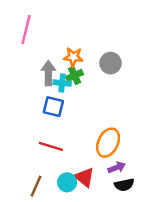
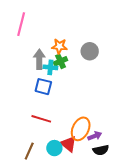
orange ellipse: (108, 143) -> (81, 129), moved

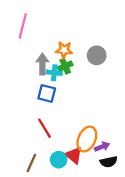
red line: (41, 119) -> (44, 128), turned 42

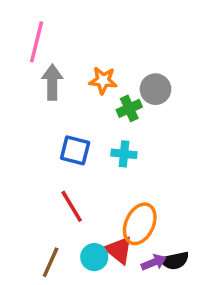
gray arrow: (42, 64) -> (52, 82), moved
green cross: (65, 66) -> (129, 108), moved
cyan cross: (54, 73) -> (124, 154), moved
purple arrow: (102, 147) -> (154, 262), moved

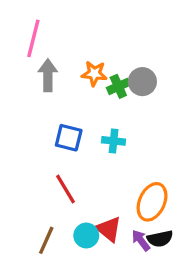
green cross: (129, 108) -> (118, 86), moved
orange ellipse: (140, 224) -> (152, 202), moved
purple arrow: (154, 262) -> (141, 240), turned -105

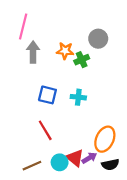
gray circle: (142, 82) -> (98, 39), moved
brown line: (46, 240) -> (32, 166), turned 42
purple arrow: (141, 240) -> (89, 158), moved, turned 96

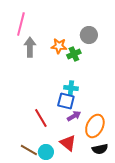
blue square: (47, 95) -> (66, 101), moved
purple arrow: (89, 158) -> (74, 116), moved
cyan circle: (60, 162) -> (46, 152), moved
brown line: (32, 166) -> (29, 150), turned 54

